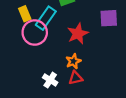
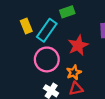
pink circle: (35, 33) -> (47, 59), moved

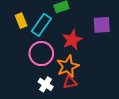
orange star: (74, 72) -> (68, 66), size x1.5

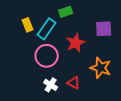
orange star: (68, 66) -> (101, 68), moved, turned -30
red triangle: (70, 82) -> (74, 83), turned 40

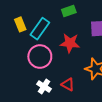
green rectangle: (66, 12) -> (69, 11), moved
red star: (76, 43) -> (70, 43), turned 30

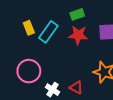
red star: (70, 43) -> (78, 35), moved
pink circle: (40, 57) -> (29, 71), moved

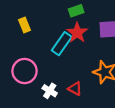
cyan rectangle: (48, 32) -> (62, 44), moved
red star: (78, 35) -> (77, 33), turned 30

